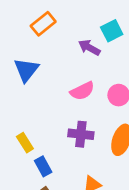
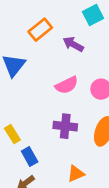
orange rectangle: (43, 24) -> (40, 30), moved
cyan square: (112, 31) -> (93, 15), moved

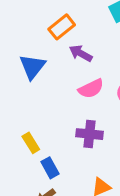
purple arrow: (73, 44) -> (81, 53), moved

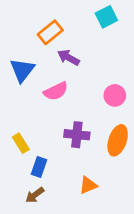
pink semicircle: (91, 89) -> (56, 91), moved
blue rectangle: (50, 168) -> (39, 167), turned 48

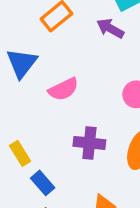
purple arrow: (68, 58) -> (110, 28), moved
blue rectangle: (39, 167) -> (43, 183), turned -60

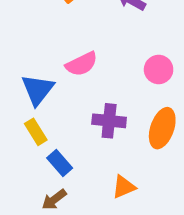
blue triangle: (22, 63) -> (38, 90), moved

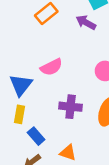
yellow rectangle: (36, 132) -> (19, 114), turned 42
orange triangle: (124, 187) -> (68, 153), moved, turned 42

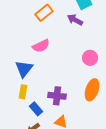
pink semicircle: (51, 67) -> (41, 46), moved
purple cross: (71, 107) -> (57, 96), moved

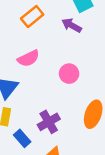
pink circle: (90, 58) -> (69, 74), moved
purple cross: (57, 96) -> (49, 122), turned -36

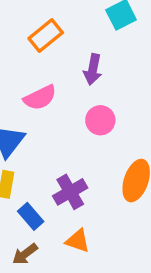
purple arrow: (72, 25) -> (93, 69), moved, turned -108

